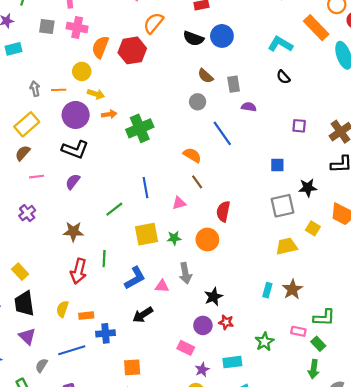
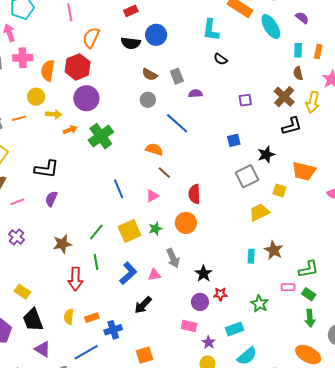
cyan L-shape: (280, 44) -> (211, 30), turned -100
purple circle: (76, 115) -> (86, 98), moved
green line: (114, 209) -> (96, 232), moved

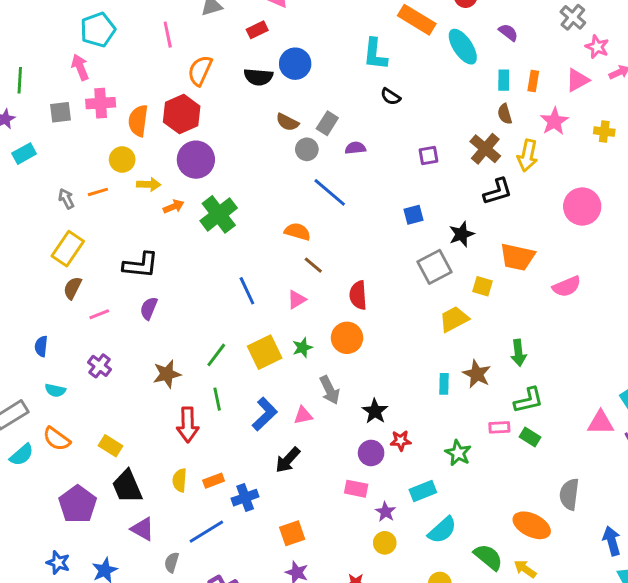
gray rectangle: (177, 76) -> (327, 123), turned 56
gray circle: (148, 100) -> (307, 149), moved
green arrow: (310, 318) -> (518, 353), moved

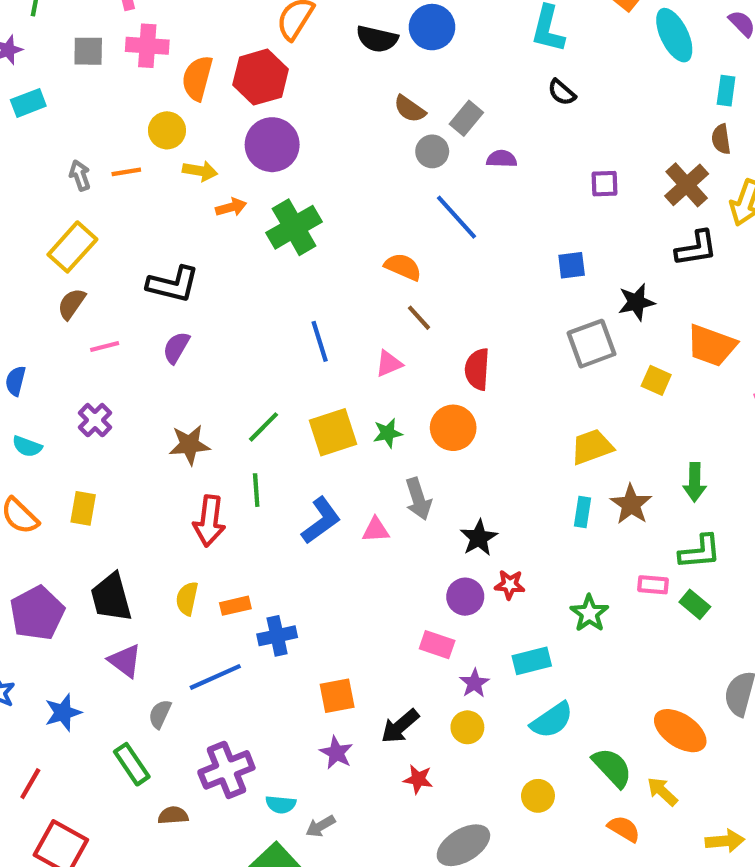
yellow trapezoid: (454, 319) -> (592, 447), moved
yellow rectangle: (111, 446) -> (83, 508), moved, turned 60
black arrow: (288, 460) -> (400, 726), moved

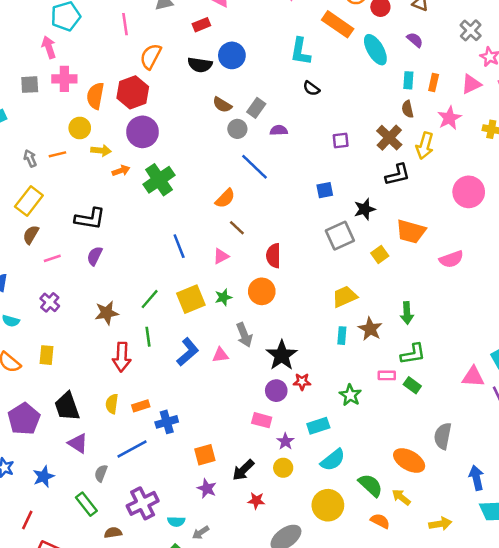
orange semicircle: (403, 267) -> (225, 198), turned 115
yellow square: (656, 380) -> (380, 255), turned 35
black star: (479, 538) -> (282, 355), size x1.4
yellow circle: (538, 796) -> (328, 505), size x1.6

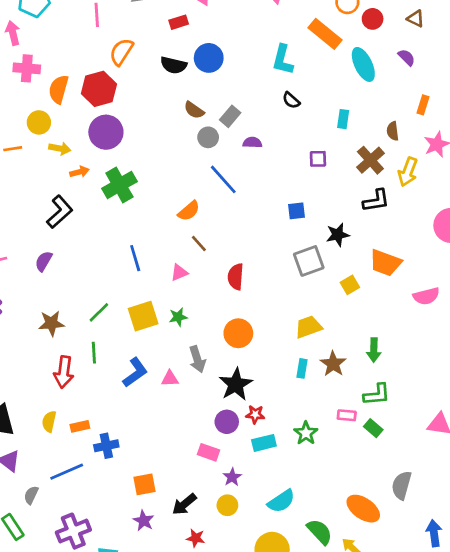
cyan rectangle: (408, 80) -> (343, 119), moved
black L-shape: (90, 219) -> (60, 212), moved, turned -56
orange circle: (262, 291) -> (238, 333), moved
cyan rectangle: (318, 426) -> (264, 443), moved

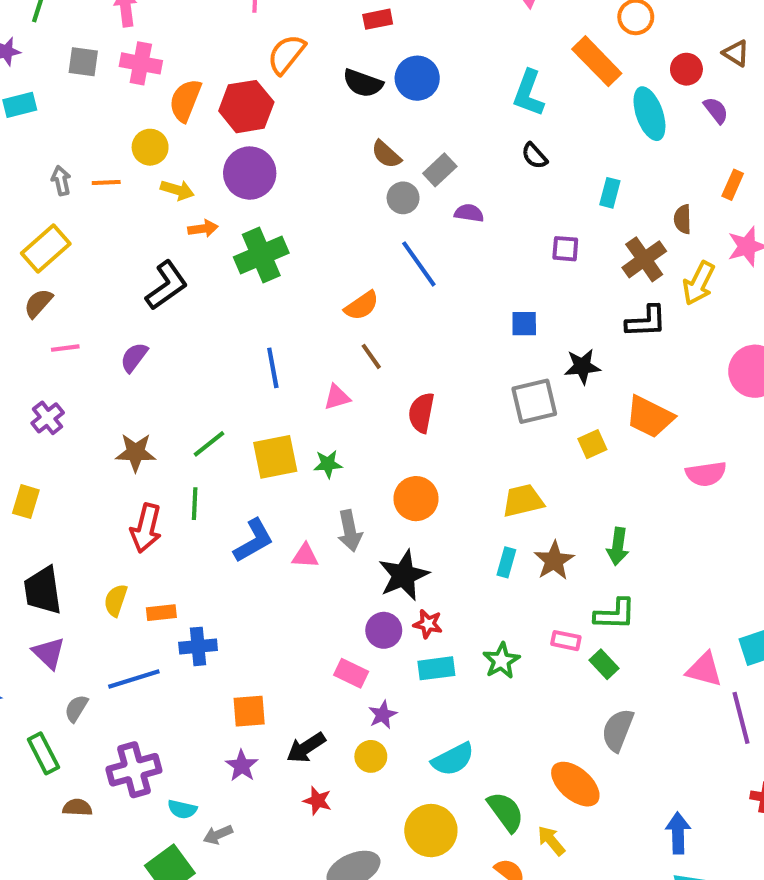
red circle: (373, 19) -> (686, 69), moved
gray semicircle: (402, 485) -> (618, 730), moved

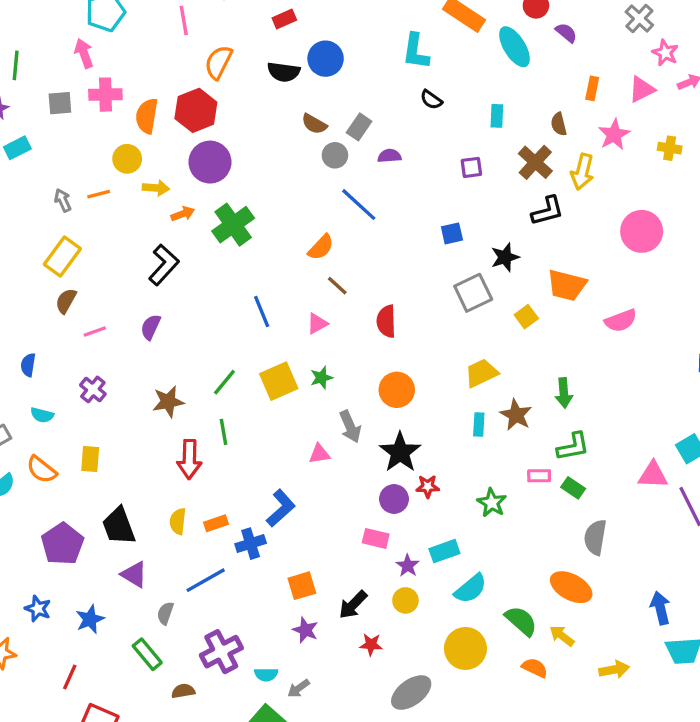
blue L-shape: (254, 541) -> (281, 508), moved
cyan rectangle: (436, 668) -> (444, 551), moved

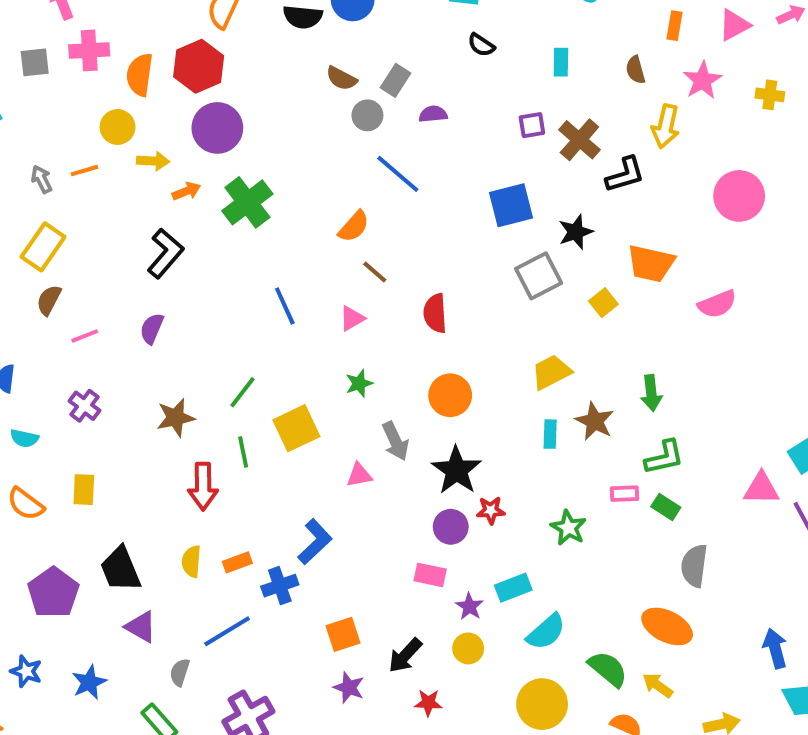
brown cross: (535, 162) -> (579, 140), moved
blue square: (452, 233) -> (511, 205), size x1.6
yellow square: (279, 381) -> (296, 428), moved

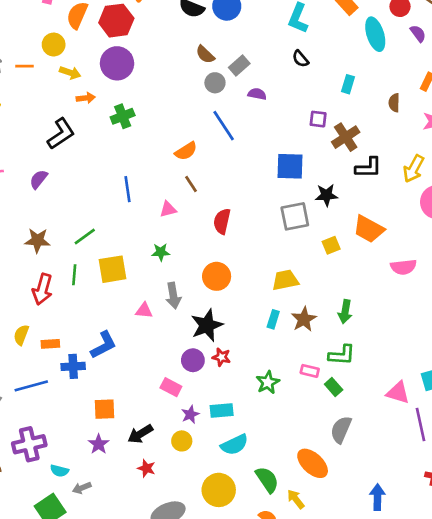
yellow arrow: (666, 126) -> (414, 169), moved
green cross: (247, 202) -> (123, 116), size x0.7

